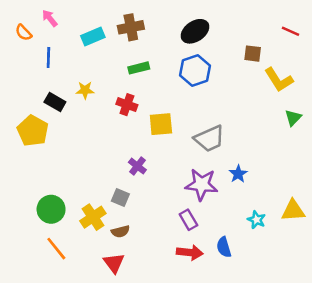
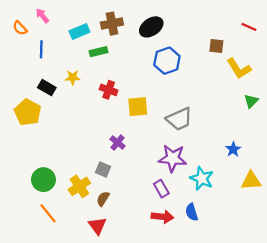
black ellipse: (195, 31) -> (151, 27), moved
green rectangle: (139, 68) -> (98, 52), moved
blue star: (238, 174) -> (233, 149), moved
cyan star: (257, 220) -> (202, 178), moved, size x1.5
brown semicircle: (120, 231) -> (103, 199), turned 136

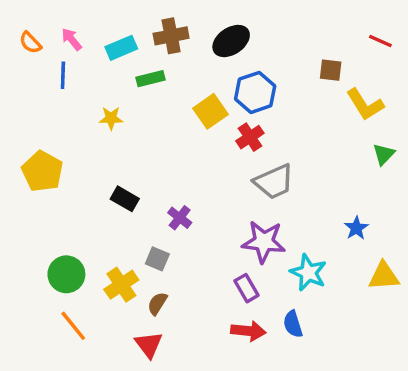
pink arrow: (42, 16) -> (72, 39), moved
black rectangle: (47, 88) -> (125, 199), moved
red cross: (109, 90) -> (250, 137), moved, turned 36
yellow square: (138, 107) -> (211, 111), moved, turned -30

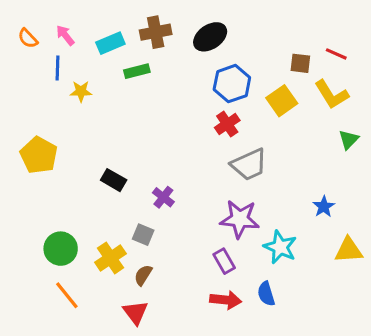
red line: (380, 41) -> (336, 54), moved
yellow square: (211, 111) -> (282, 101), moved
yellow star: (111, 118) -> (81, 91), moved

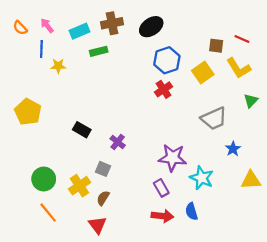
gray trapezoid: (249, 165) -> (214, 119), moved

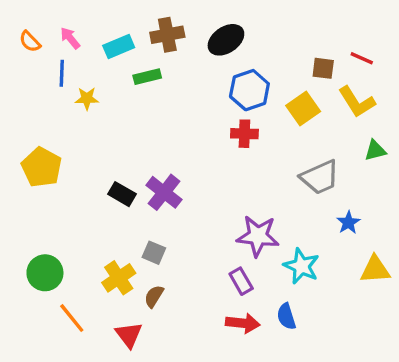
red cross: (164, 89) -> (244, 134), turned 36
green triangle: (251, 101) -> (375, 150), turned 32
purple cross: (118, 142) -> (164, 192), moved, size x1.5
green circle: (44, 179) -> (45, 273), moved
red triangle: (97, 225) -> (129, 335), moved

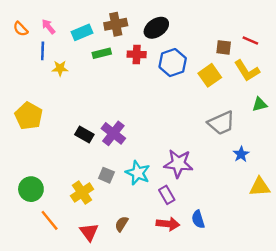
red cross: (244, 134) -> (137, 54), moved
cyan star: (301, 266) -> (138, 173), moved
brown semicircle: (154, 296) -> (122, 224), moved

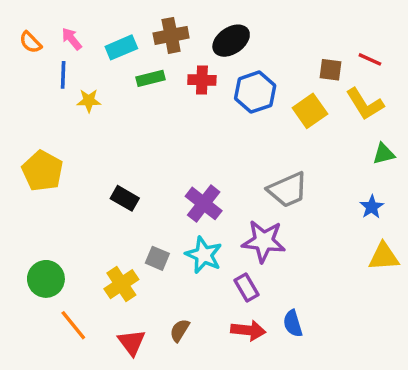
gray trapezoid: (221, 123) -> (288, 190), moved
purple cross: (113, 133) -> (204, 203), moved
blue star: (241, 154) -> (372, 207), moved
yellow triangle: (260, 187) -> (384, 257), moved

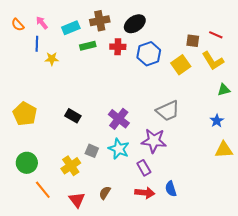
yellow pentagon: (42, 171) -> (25, 114), moved

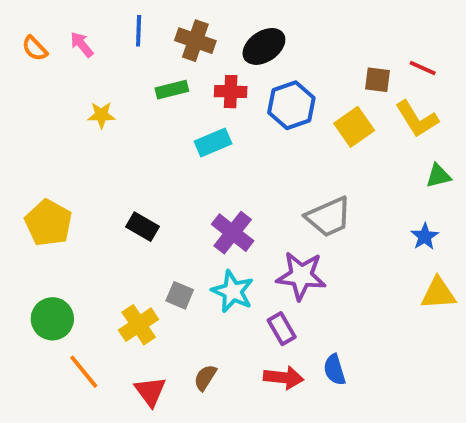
brown cross: (100, 21) -> (195, 41), turned 30
cyan rectangle: (71, 28) -> (213, 142), moved
blue line: (37, 44) -> (139, 31), moved

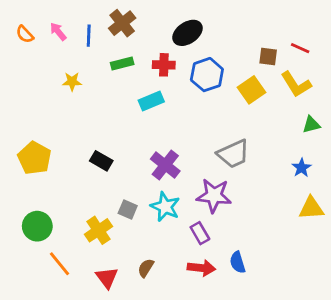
blue line: (139, 31) -> (89, 36), moved
brown cross: (195, 41) -> (122, 23), moved, turned 32

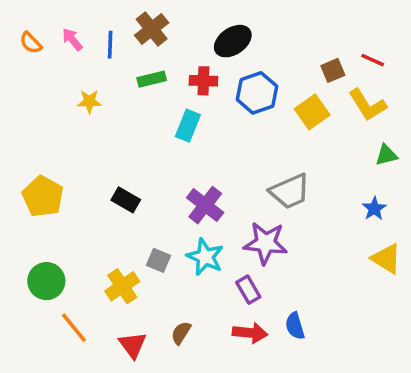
brown square: (268, 56) -> (333, 70), turned -30
cyan rectangle: (151, 101) -> (188, 126), turned -45
yellow triangle: (311, 208) -> (386, 259), turned 36

